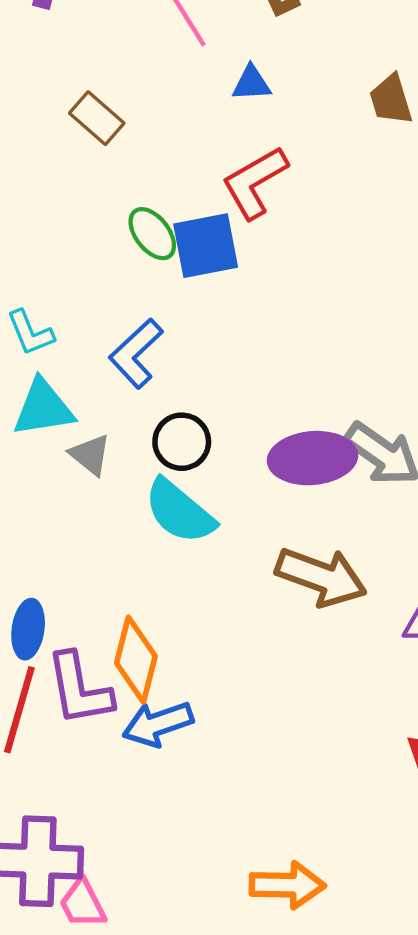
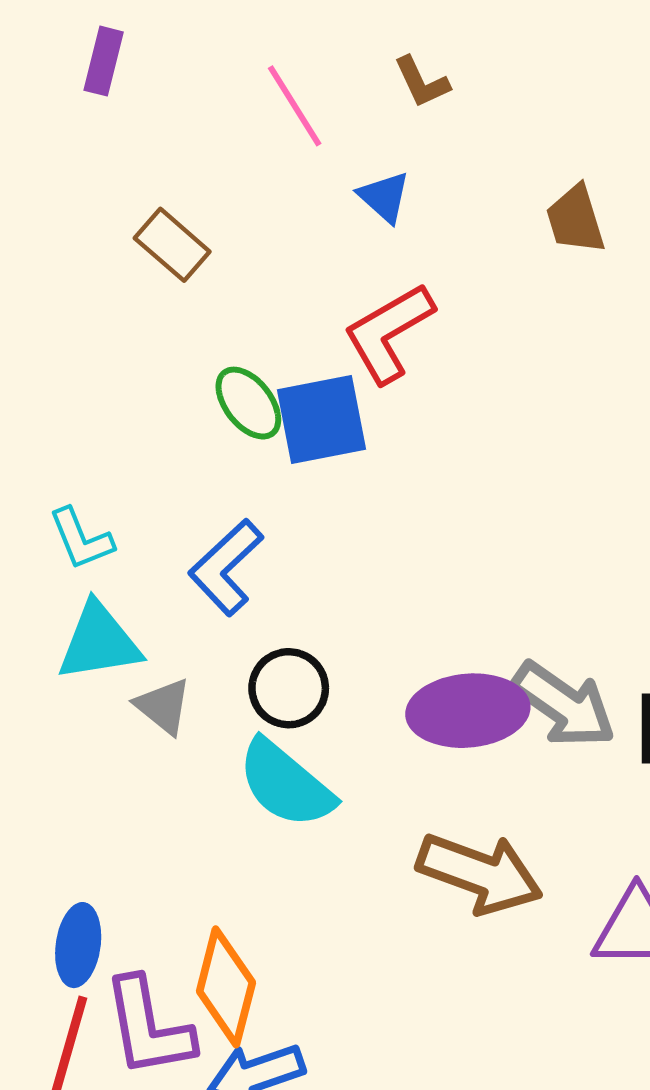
blue triangle: (251, 83) -> (384, 197), turned 45

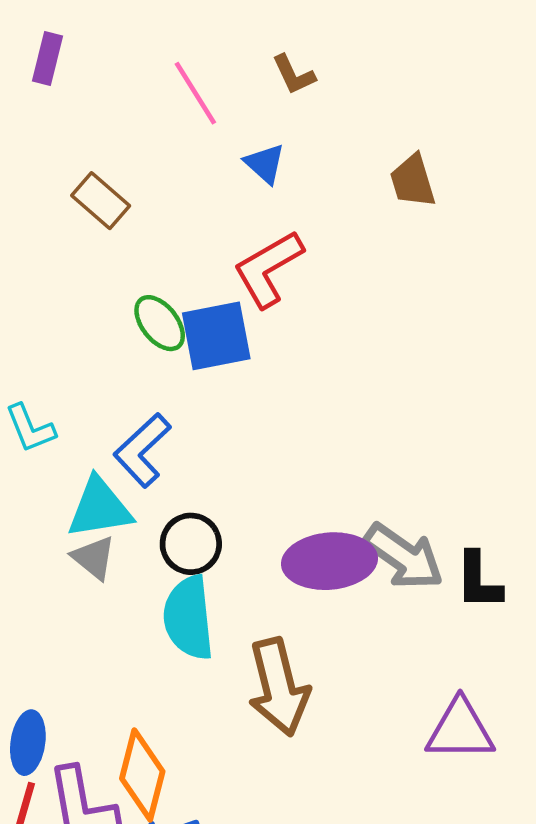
cyan triangle: (99, 642) -> (100, 508), moved
cyan semicircle: (286, 784) -> (189, 618), turned 44
brown arrow: (480, 873) -> (279, 687), moved, turned 56

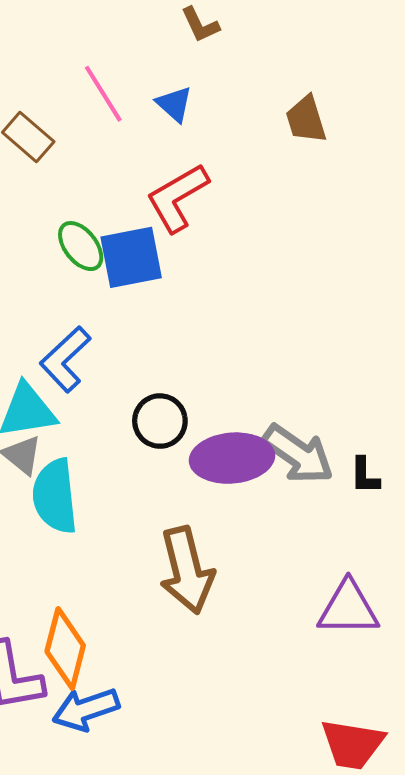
pink line: (195, 93) -> (103, 94), moved
black circle: (191, 544) -> (160, 421), moved
black L-shape: (479, 581) -> (365, 476), size x0.7
cyan semicircle: (189, 618) -> (55, 496), moved

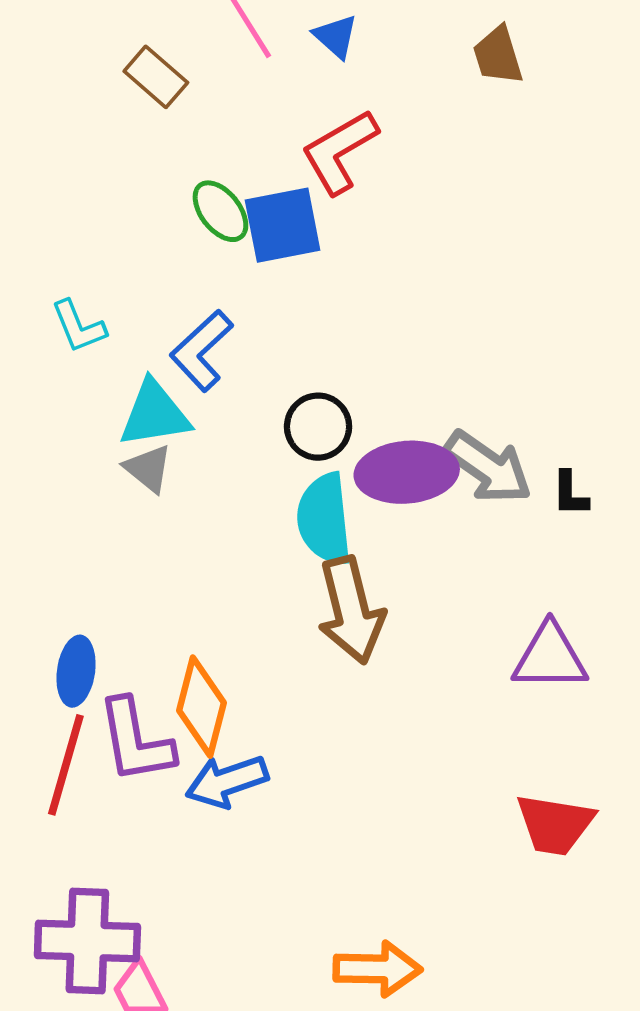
cyan semicircle: (55, 496) -> (324, 519), moved

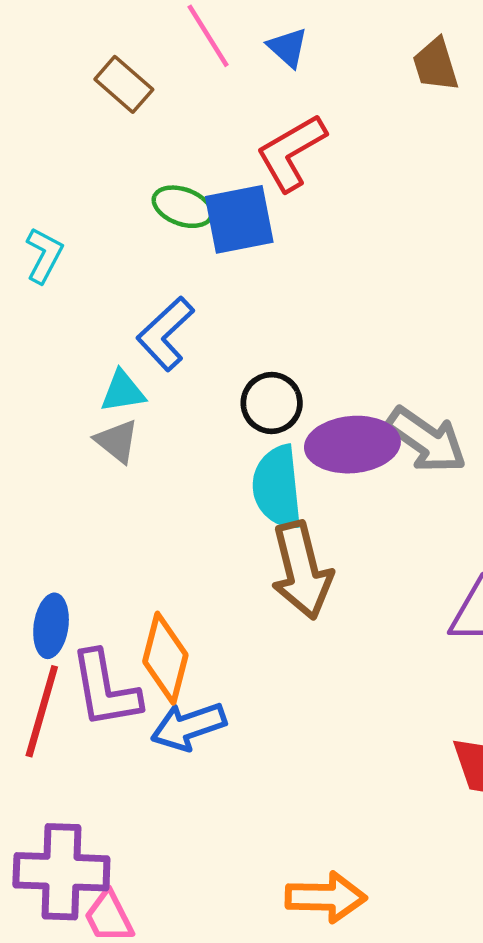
green ellipse: (220, 211) -> (183, 207), turned -32
cyan L-shape: (79, 326) -> (44, 255), moved, turned -130
cyan triangle: (155, 414) -> (123, 391), size x0.7

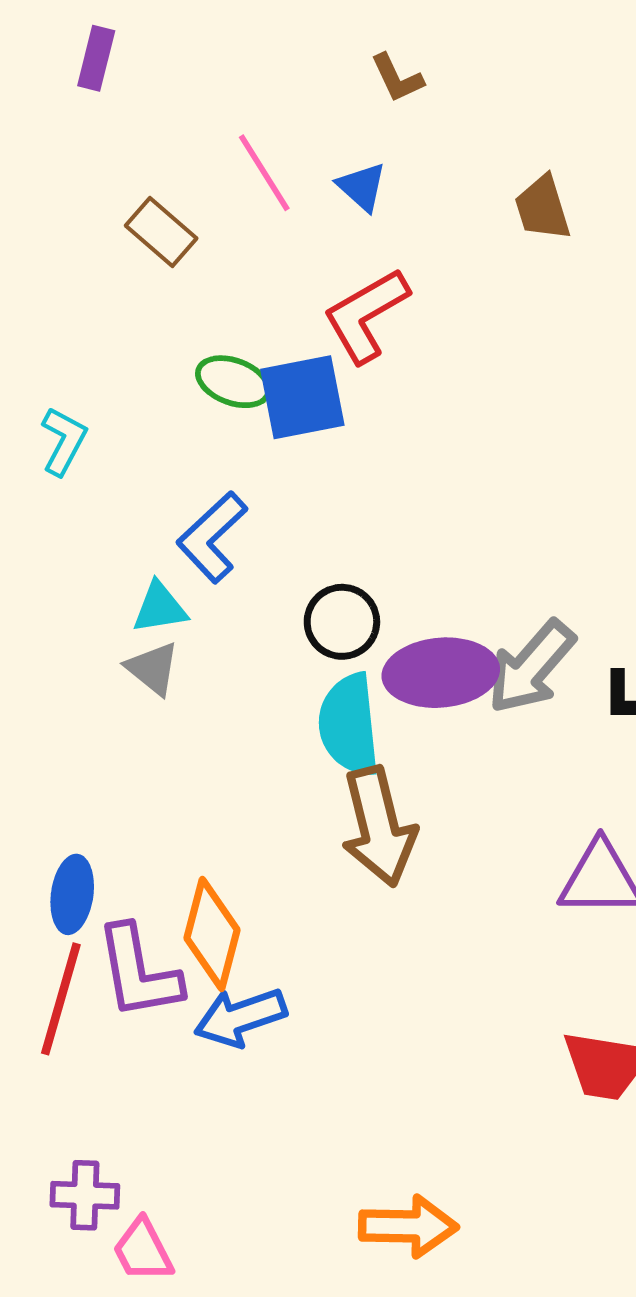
gray arrow: (426, 440) -> (531, 667), turned 96
purple cross: (61, 872) -> (85, 1195), size x0.6

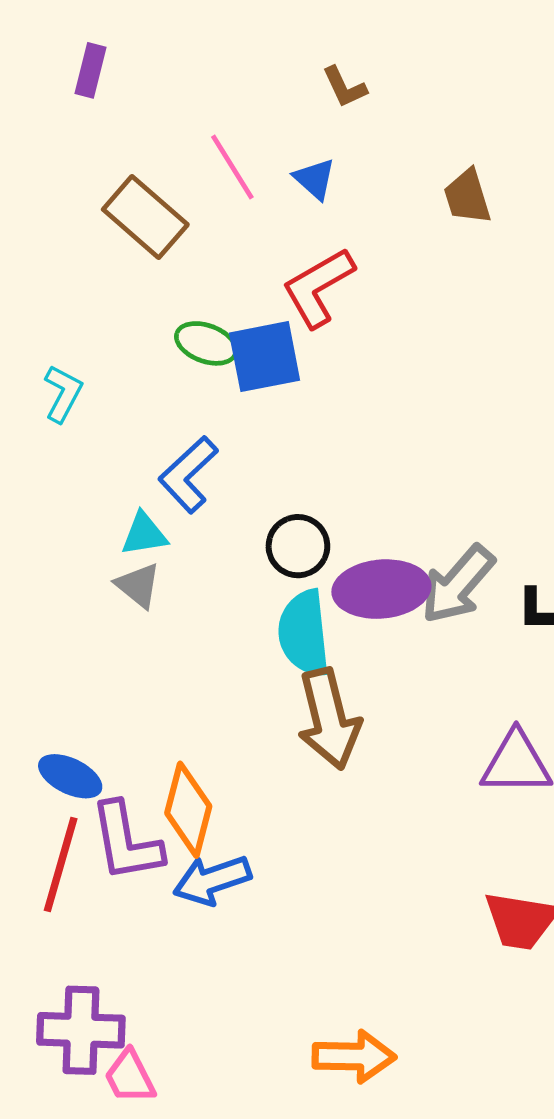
brown rectangle: (161, 232) -> (145, 217), size x1.4
blue ellipse: (72, 894) -> (70, 776), turned -72
purple cross: (85, 1195) -> (81, 1030), size x1.5

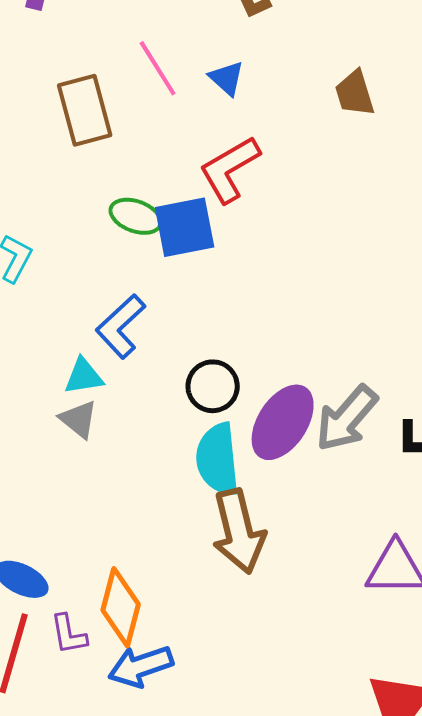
brown rectangle: (145, 217) -> (85, 110), turned 34
purple ellipse: (381, 589) -> (283, 422), turned -52
purple L-shape: (126, 842) -> (69, 634), size x0.6

